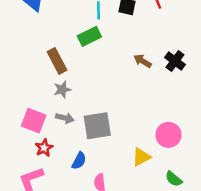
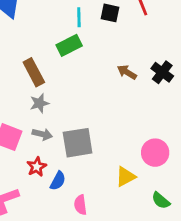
red star: (44, 148) -> (37, 167), moved

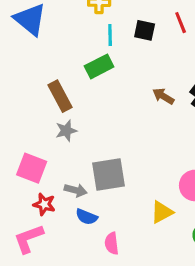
gray arrow: (42, 134) -> (76, 190), moved
red star: (37, 167) -> (44, 204), moved, turned -30
blue semicircle: (58, 181) -> (87, 217), turned 84

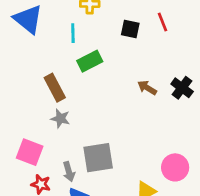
cyan line: (110, 35) -> (73, 33), moved
gray star: (66, 131) -> (60, 119), turned 30
gray arrow: (76, 190) -> (69, 172), turned 60

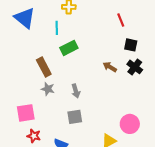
black square: (130, 29) -> (131, 45), moved
pink square: (30, 152) -> (26, 113), turned -30
gray square: (98, 158) -> (75, 117), size x0.7
gray arrow: (69, 172) -> (76, 91), moved

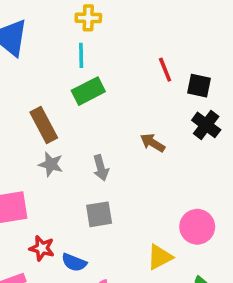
red line: (121, 20) -> (165, 70), moved
cyan line: (57, 28) -> (81, 55), moved
brown arrow: (110, 67) -> (153, 143), moved
red star: (34, 136) -> (42, 248), moved

